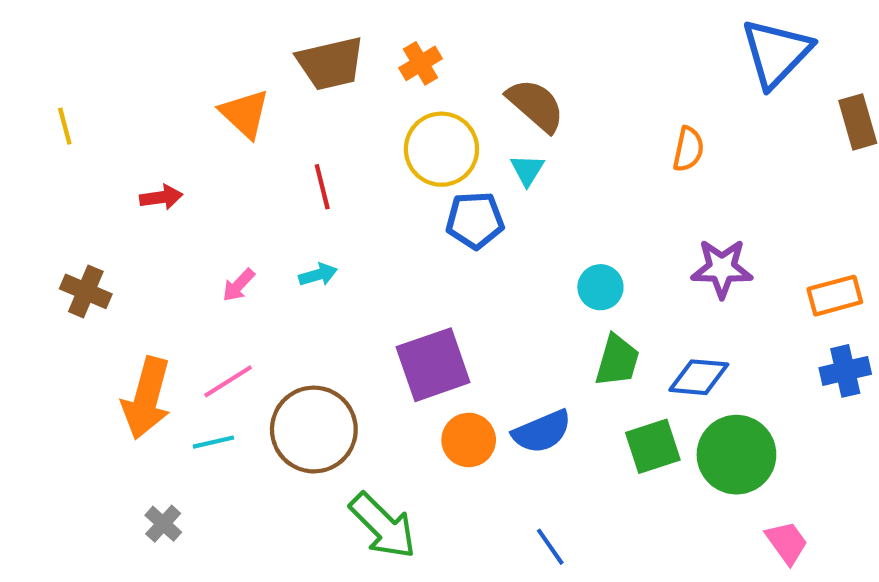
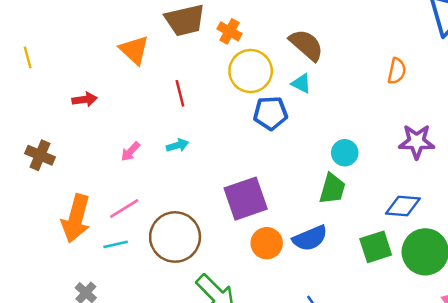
orange cross: (421, 63) -> (230, 31), moved, turned -30
cyan triangle: (527, 170) -> (301, 83), turned -35
green trapezoid: (617, 360) -> (332, 189), moved

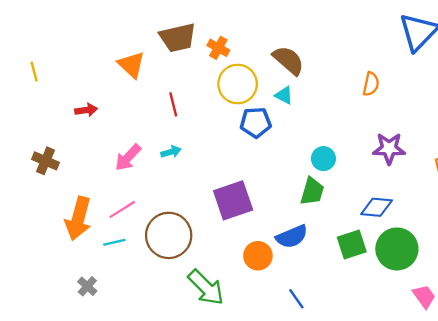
pink arrow: (130, 152) -> (128, 157), size x1.5
orange circle: (267, 243) -> (258, 256), moved

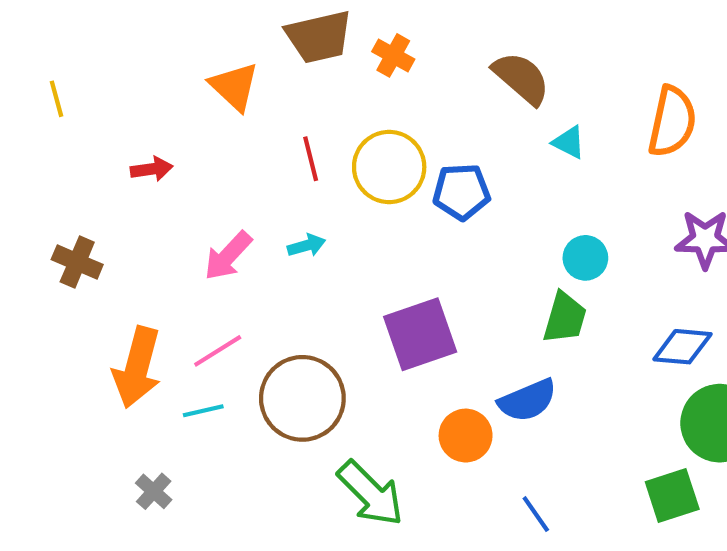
yellow circle: (238, 84) -> (389, 167), moved
orange semicircle: (371, 84) -> (672, 122), size x1.6
cyan triangle: (284, 95) -> (569, 142), moved
green square: (352, 244) -> (672, 495), moved

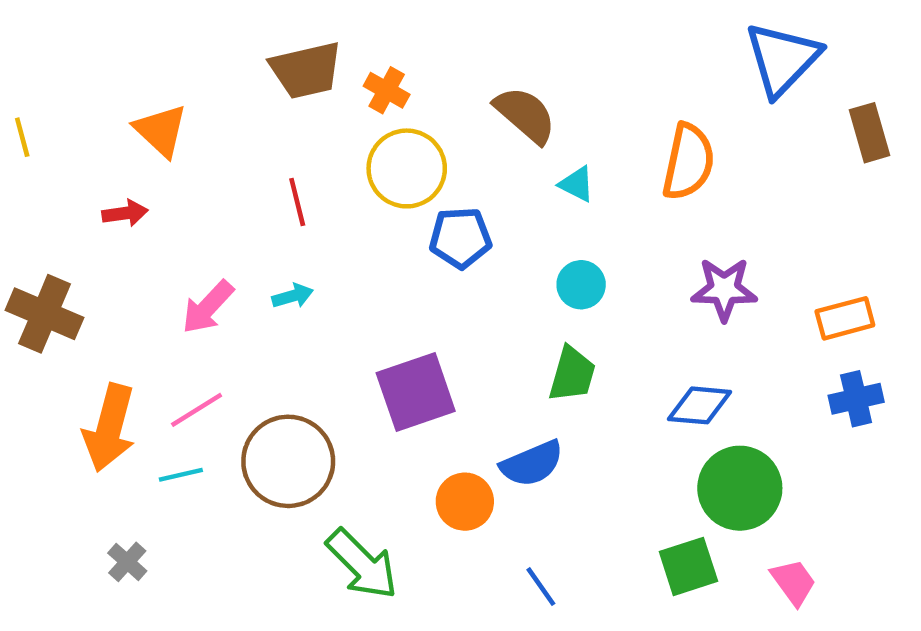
orange triangle: (234, 86) -> (161, 130), moved
yellow circle: (389, 167) -> (407, 168), moved
cyan circle: (585, 258) -> (581, 285), moved
brown cross: (77, 262) -> (45, 314), size x1.4

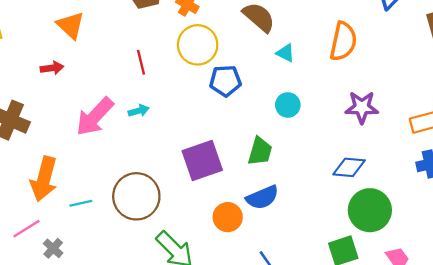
pink arrow: (208, 307) -> (95, 117), size x1.4
green trapezoid: (572, 374) -> (260, 151), moved
pink line: (197, 410) -> (27, 229), moved

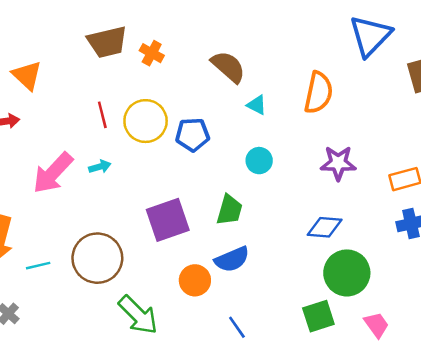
yellow circle: (198, 45) -> (146, 121), moved

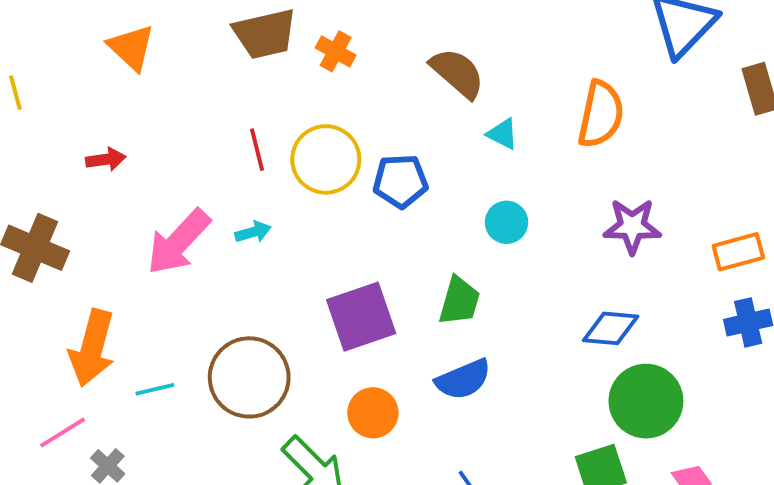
orange triangle: (27, 75) -> (131, 47), moved
orange circle: (195, 280) -> (373, 413), moved

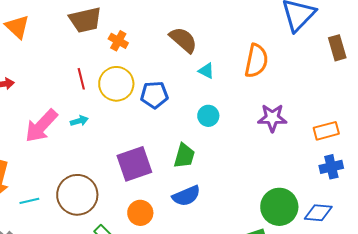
orange cross: (336, 51) -> (118, 41), moved
blue diamond: (611, 328) -> (318, 213), moved

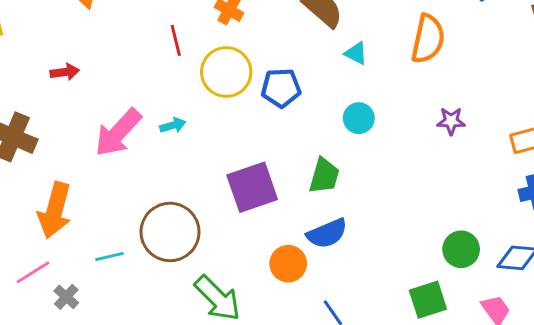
red line: (81, 79) -> (176, 40), moved
purple star: (272, 118) -> (451, 121), size x0.7
cyan line: (29, 201) -> (109, 256), moved
green circle: (279, 207) -> (461, 249), size x0.7
orange circle: (140, 213) -> (288, 264), moved

